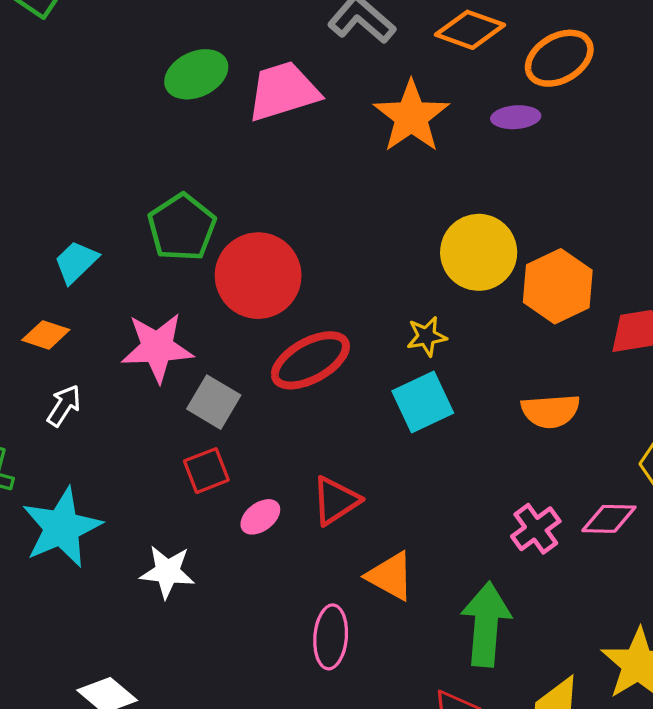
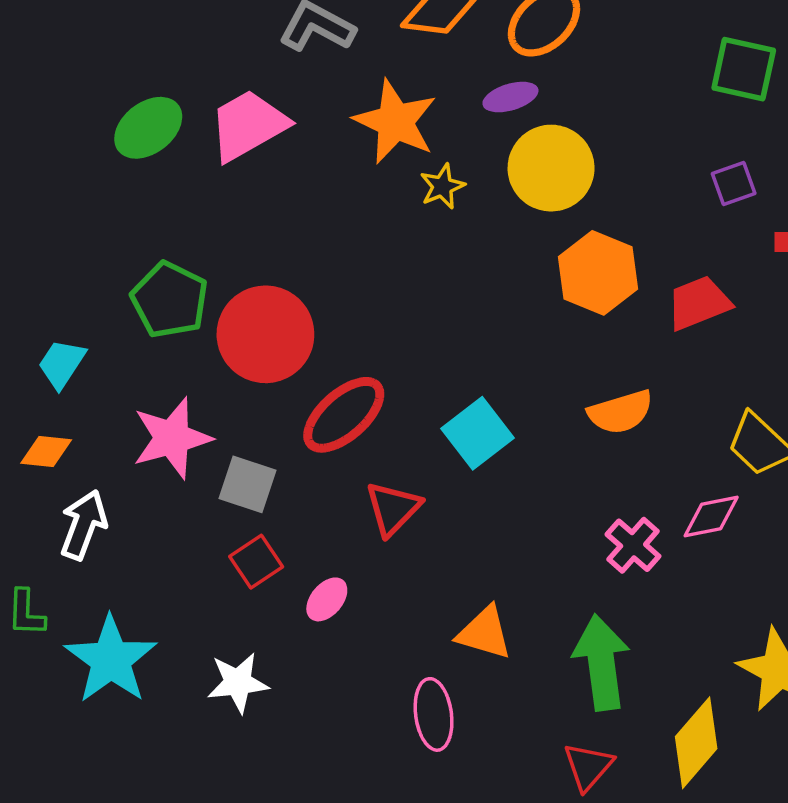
yellow circle: (479, 252) -> (551, 168), moved
yellow star: (427, 336) -> (442, 186), moved
white arrow: (64, 406) -> (83, 525), size x1.4
red triangle: (336, 501) -> (393, 508), moved

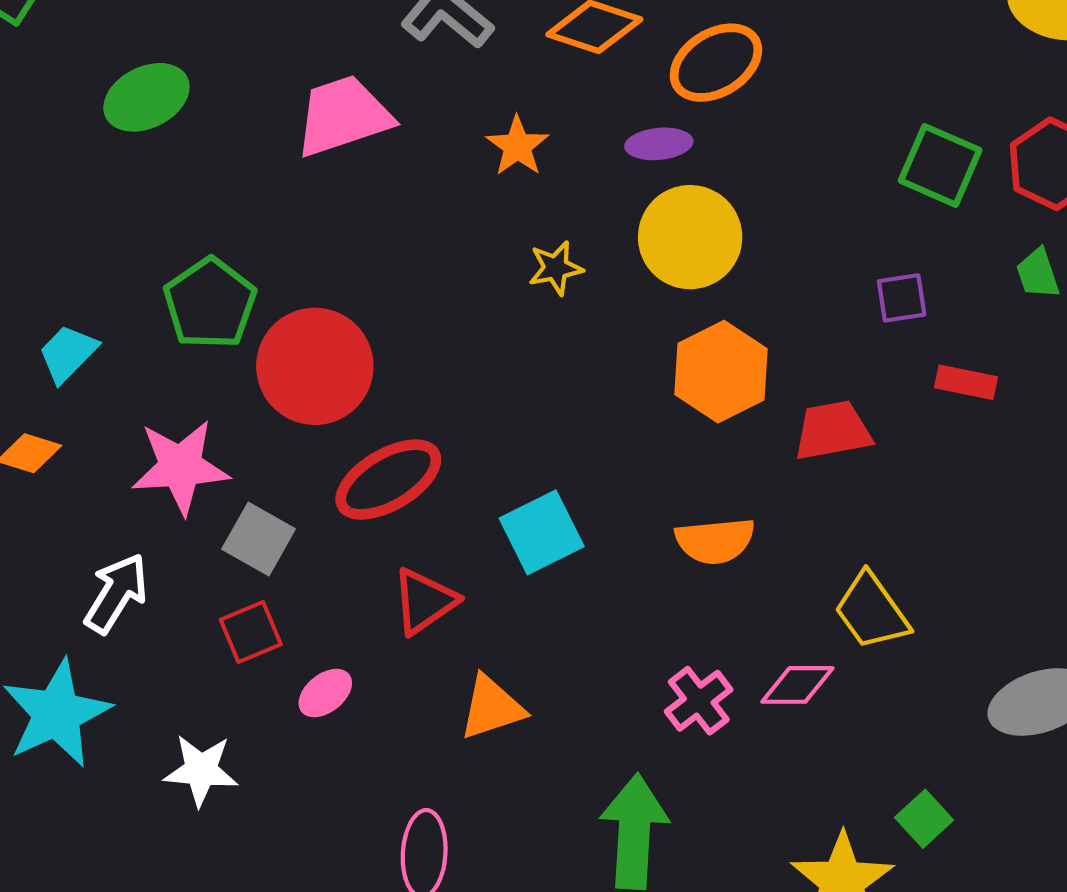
orange star: (395, 122) -> (517, 146), size x0.6
green ellipse: (148, 128) -> (146, 97), moved
yellow star: (442, 186) -> (556, 268), moved
white arrow: (83, 525) -> (116, 593), moved
orange triangle: (484, 633) -> (492, 708), moved, turned -46

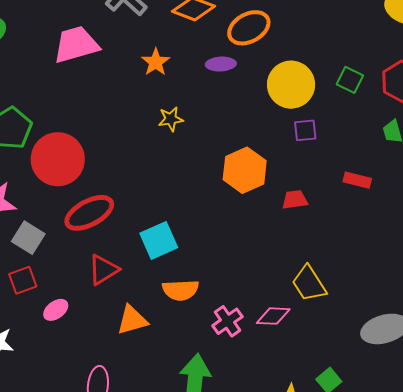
green square: (940, 165) -> (350, 80), size x0.7
yellow circle: (690, 237) -> (291, 85), moved
purple square: (902, 298) -> (305, 130), moved
red trapezoid: (833, 431) -> (295, 200), size x0.7
orange semicircle: (715, 541) -> (181, 290), moved

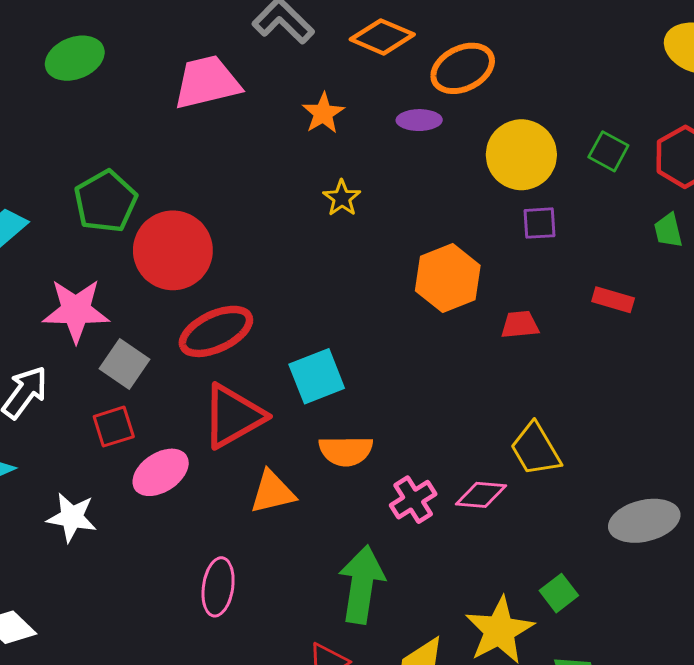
yellow star: (171, 119) -> (342, 198), turned -30
red triangle: (103, 270) -> (233, 416), size x1.4
pink ellipse: (56, 310) -> (161, 472), size x1.5

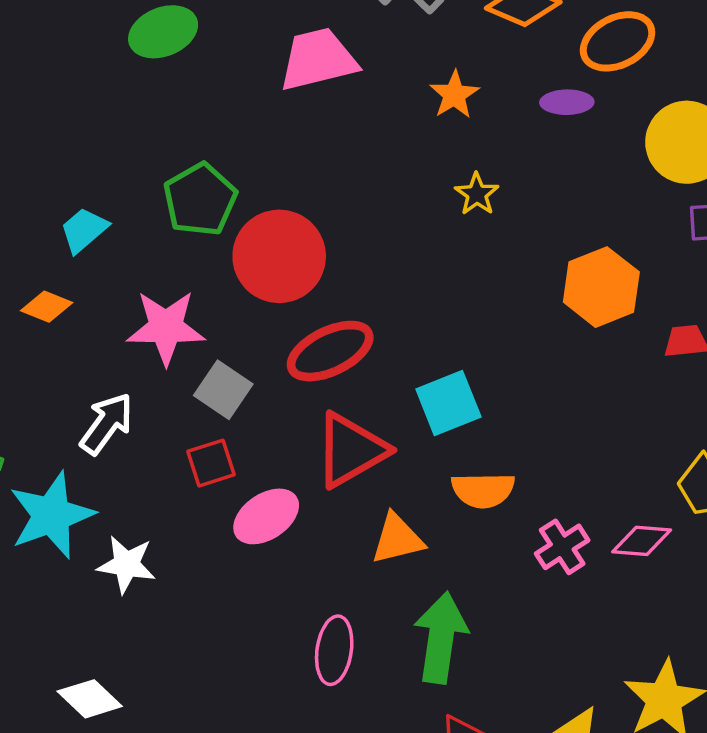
white star: (72, 517) -> (126, 564), moved
green arrow: (362, 584) -> (441, 638), moved

